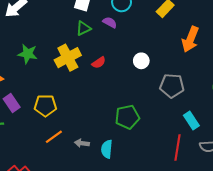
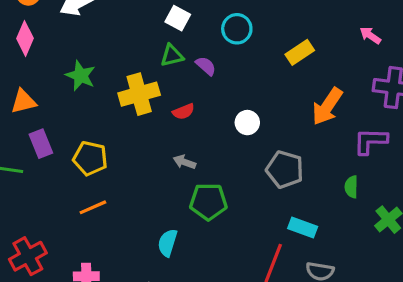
purple semicircle: (110, 22) -> (206, 66), moved
cyan rectangle: (191, 121) -> (303, 227), turned -48
gray arrow: (82, 143) -> (185, 162), moved

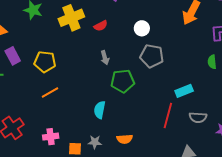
gray arrow: (185, 162) -> (105, 58), turned -120
gray pentagon: (285, 169) -> (152, 56), moved
cyan rectangle: (303, 227) -> (184, 91), turned -36

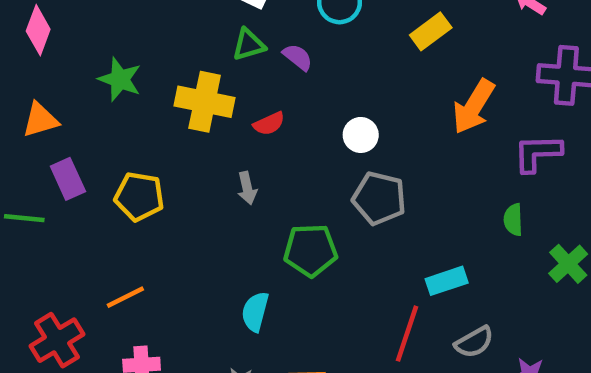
yellow cross: (71, 18) -> (205, 102), turned 30
gray arrow: (105, 58) -> (247, 188), moved
orange line: (50, 93) -> (125, 297), moved
gray semicircle: (198, 117) -> (474, 342), turned -36

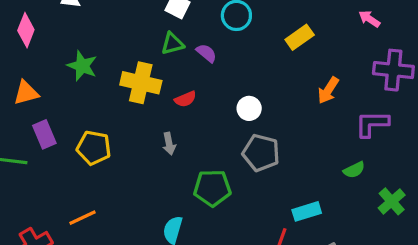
orange arrow: (474, 107) -> (328, 90), size x0.7
green semicircle: (513, 220) -> (354, 170), turned -115

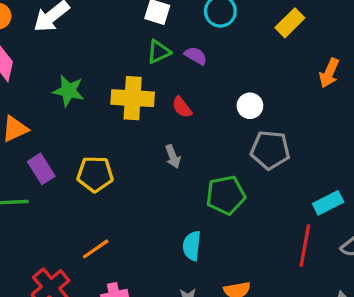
red semicircle: (185, 99) -> (182, 107), turned 85

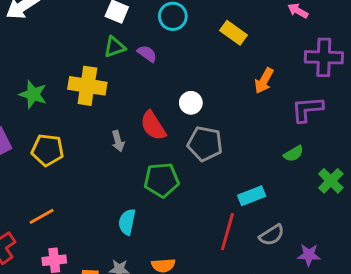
yellow rectangle: (290, 23) -> (234, 33), turned 75
green star: (69, 91) -> (33, 94), moved
red semicircle: (182, 107) -> (153, 126), moved, size x1.5

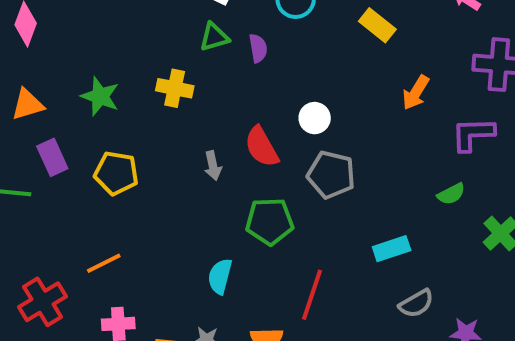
purple semicircle: (147, 54) -> (258, 48), turned 42
yellow cross: (87, 86) -> (175, 88), size x0.7
red line: (227, 232) -> (312, 295), moved

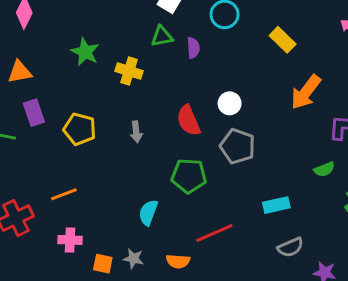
orange arrow: (416, 93) -> (306, 92), size x1.4
green star: (100, 96) -> (85, 52), moved
gray arrow: (213, 166) -> (136, 132), moved
red line: (312, 295) -> (214, 233), turned 42

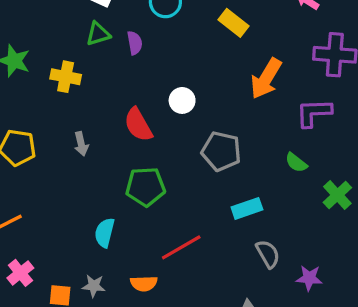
gray pentagon: (238, 146) -> (221, 151), moved
green semicircle: (324, 169) -> (296, 163), turned 66
pink cross: (70, 240) -> (20, 273), turned -35
gray semicircle: (290, 247) -> (268, 254), turned -90

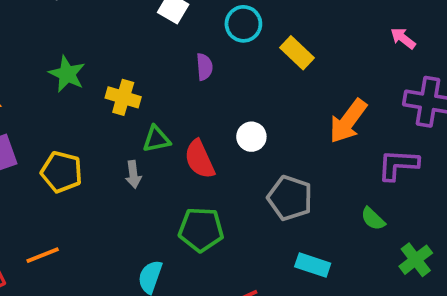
yellow rectangle: (234, 23) -> (297, 53), moved
green triangle: (98, 34) -> (156, 139), moved
cyan rectangle: (247, 208) -> (313, 265), turned 32

